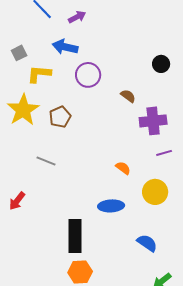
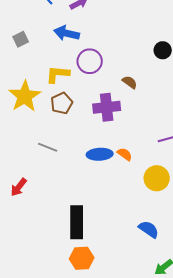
yellow L-shape: (39, 74) -> (58, 74), moved
purple cross: (153, 121) -> (107, 107), moved
blue ellipse: (111, 206) -> (100, 154), moved

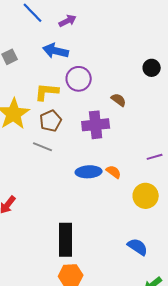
gray line: (48, 147) -> (43, 147), moved

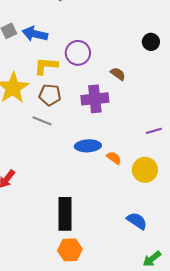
blue arrow: (56, 51) -> (35, 34), moved
brown pentagon: (51, 121) -> (50, 95), turned 30
orange semicircle: (114, 172) -> (114, 158), moved

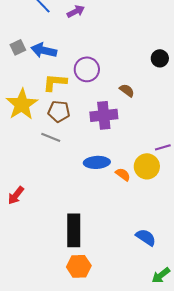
yellow circle: (145, 170) -> (147, 166), moved

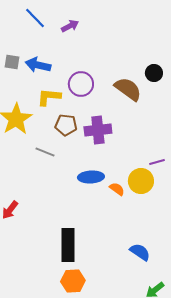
gray square: (18, 47) -> (12, 62), turned 35
brown semicircle: (127, 90) -> (128, 89), moved, size x1.8
brown pentagon: (59, 111) -> (66, 125), moved

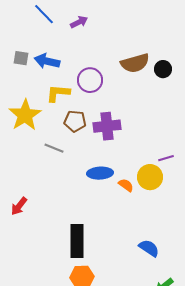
brown semicircle: (128, 89) -> (135, 63), moved, turned 128

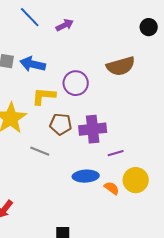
black circle: (163, 69) -> (149, 27), moved
purple line: (166, 158) -> (116, 153), moved

